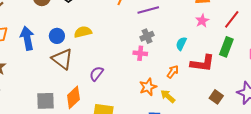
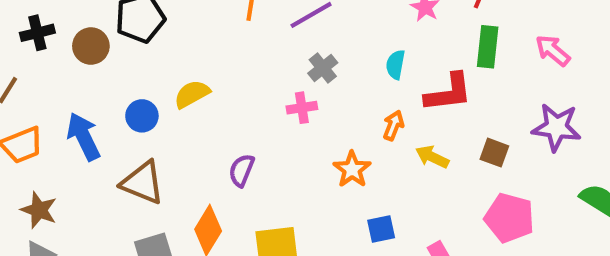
pink cross: (140, 53) -> (302, 108), moved
brown triangle: (62, 59) -> (143, 183), moved
yellow arrow: (168, 96) -> (432, 157), moved

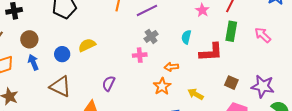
brown circle: (91, 46) -> (29, 39), moved
orange arrow: (393, 125) -> (171, 67), moved, turned -120
purple star: (556, 127) -> (263, 86), moved
blue arrow: (84, 137) -> (33, 62), size x0.7
yellow arrow: (432, 157) -> (196, 94), moved

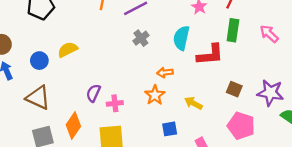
cyan semicircle: (186, 37) -> (181, 38), size x1.5
pink cross: (140, 55) -> (115, 103), moved

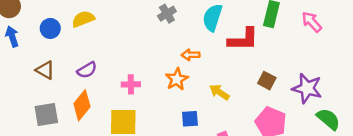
purple semicircle: (93, 93) -> (87, 70), moved, turned -150
brown triangle: (38, 98) -> (45, 70), size x0.7

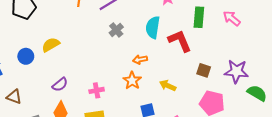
red L-shape: (243, 39) -> (180, 41), turned -105
brown triangle: (45, 70) -> (14, 97), moved

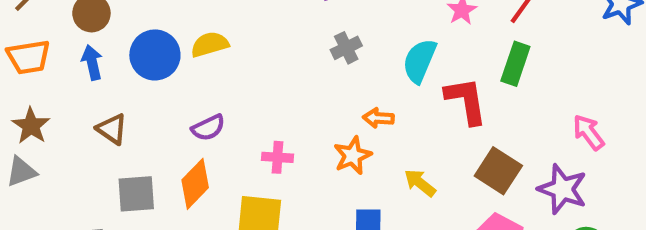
pink arrow: (232, 18) -> (589, 132), moved
blue circle: (26, 56) -> (155, 55), size x1.5
brown square: (204, 70) -> (498, 171), size x1.5

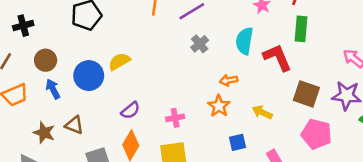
brown star: (31, 126) -> (44, 133), moved

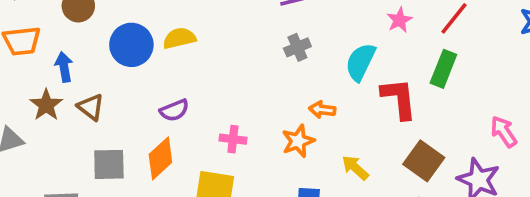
blue arrow: (53, 89) -> (64, 67), moved

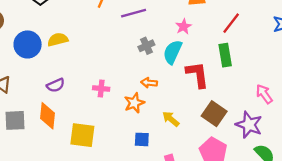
pink star: (399, 20) -> (183, 27), moved
gray cross: (297, 47) -> (146, 46), moved
green rectangle: (443, 69) -> (225, 55), turned -30
pink cross: (233, 139) -> (101, 88), moved
orange diamond: (160, 158) -> (47, 116), turned -40

